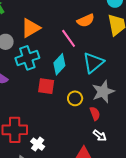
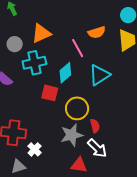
gray star: (103, 92) -> (72, 135), moved
yellow circle: (75, 98) -> (77, 108), size x1.5
white arrow: (100, 136) -> (97, 148), size x1.5

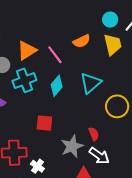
pink line: (78, 48) -> (55, 55), moved
red square: (50, 93) -> (44, 123), moved
yellow circle: (77, 108) -> (117, 106), moved

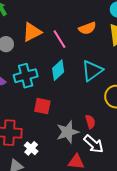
cyan cross: (24, 80) -> (26, 76), moved

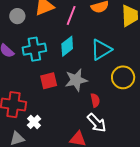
pink line: (59, 39) -> (71, 15), turned 48
red square: (42, 106) -> (49, 81), turned -30
gray star: (68, 132) -> (76, 80), moved

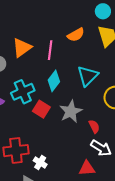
red square: (49, 81) -> (41, 109), moved, turned -30

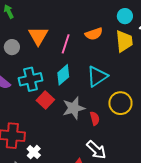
orange triangle: (22, 48) -> (38, 36), turned -35
red semicircle: (94, 127) -> (95, 118), moved

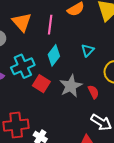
cyan triangle: (97, 76) -> (88, 50), size x0.6

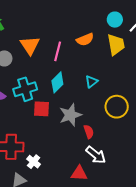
red square: (41, 84) -> (41, 109), turned -36
red semicircle: (93, 92) -> (89, 132), moved

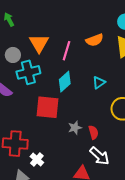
cyan cross: (25, 89) -> (28, 72), moved
red square: (41, 109) -> (47, 107), size x1.4
gray star: (70, 115) -> (75, 128), moved, size x0.6

